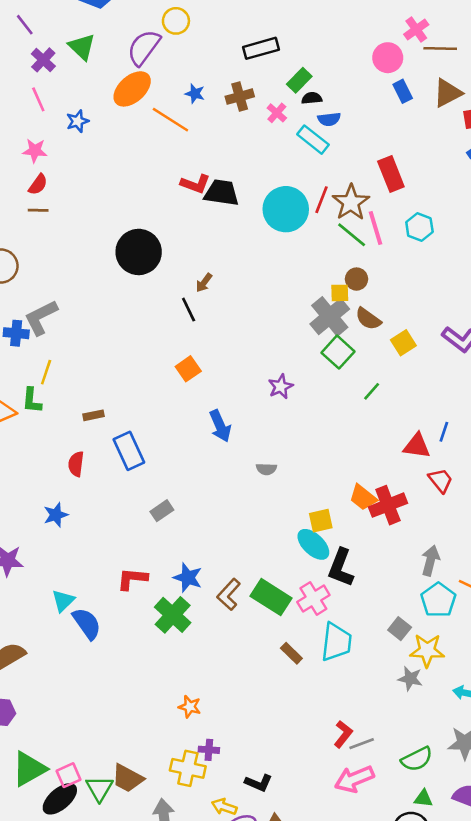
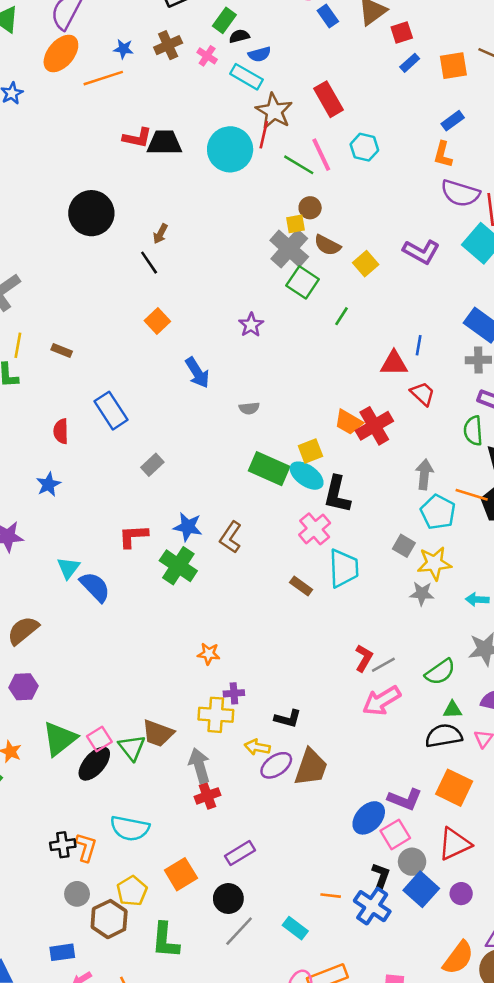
orange line: (170, 120) -> (103, 78), turned -42
brown star: (351, 202) -> (274, 111), moved
brown rectangle: (94, 415) -> (62, 351), moved, turned 42
green rectangle: (271, 597) -> (269, 469), moved

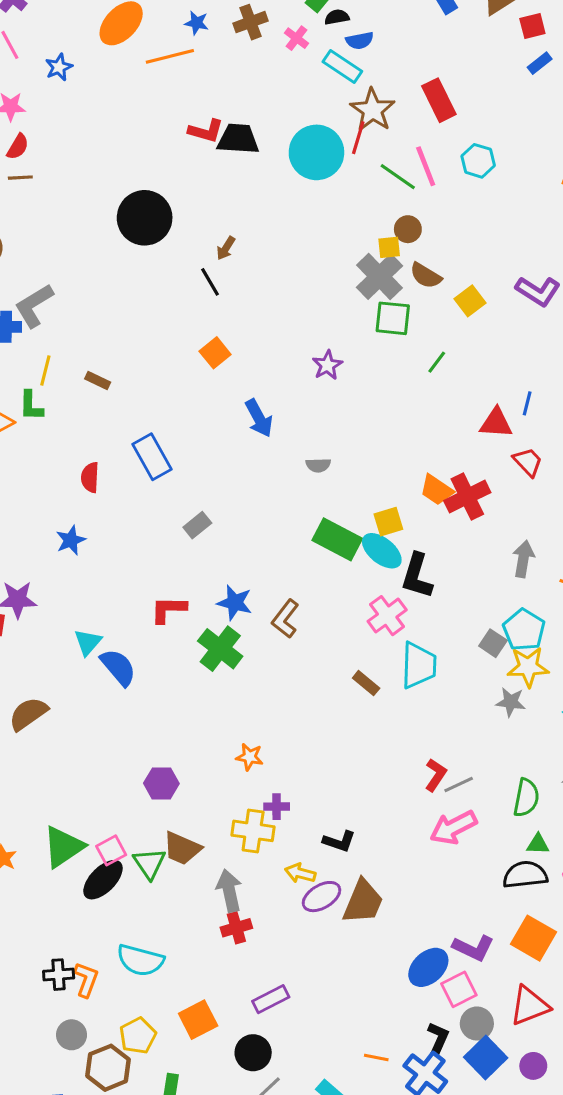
green square: (303, 282) -> (393, 318), turned -32
cyan pentagon: (438, 512) -> (524, 630), moved
green semicircle: (440, 672) -> (526, 798), turned -48
purple hexagon: (24, 687) -> (161, 783), moved

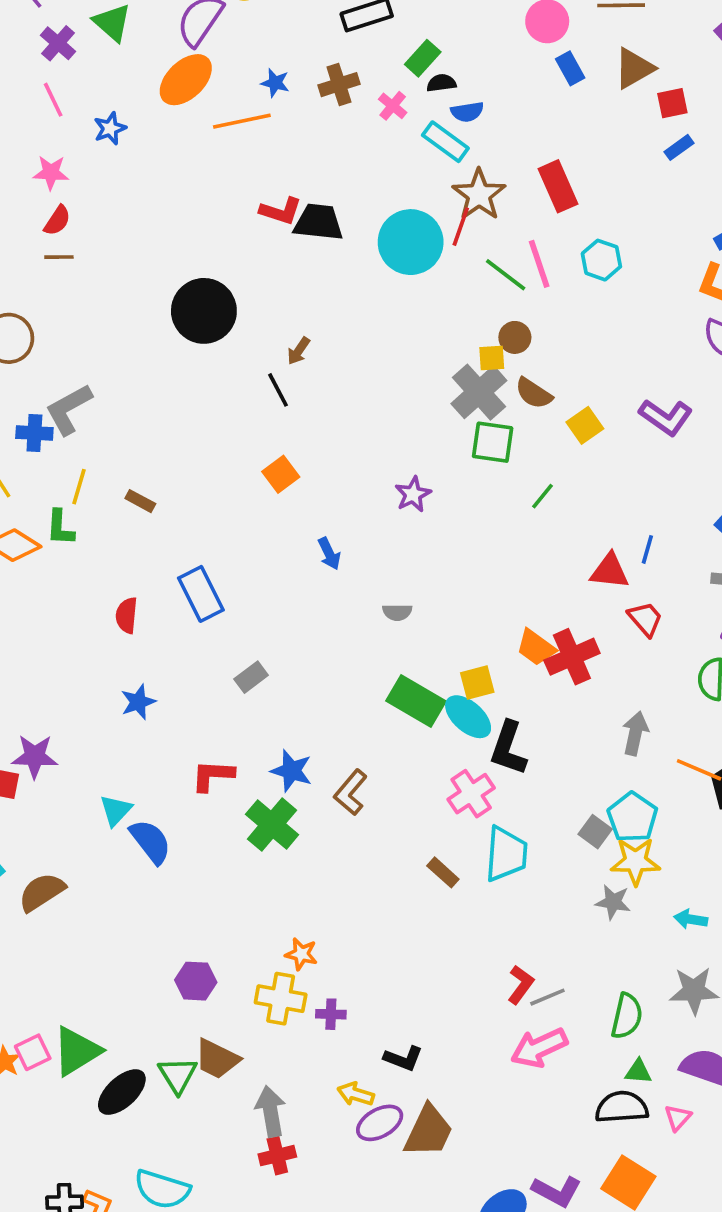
blue arrow: (259, 418) -> (329, 554), size x0.7
blue star: (71, 540) -> (138, 702), moved
yellow cross: (253, 831) -> (281, 999), moved
pink square: (111, 850) -> (33, 1052), moved

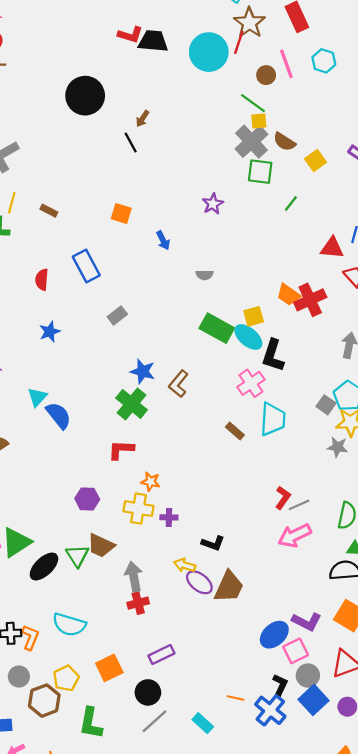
green line: (506, 275) -> (253, 103), moved
brown circle: (515, 337) -> (266, 75), moved
orange square: (281, 474) -> (121, 213), moved, turned -35
red L-shape: (213, 776) -> (121, 450), moved
purple ellipse: (380, 1123) -> (199, 582), turned 68

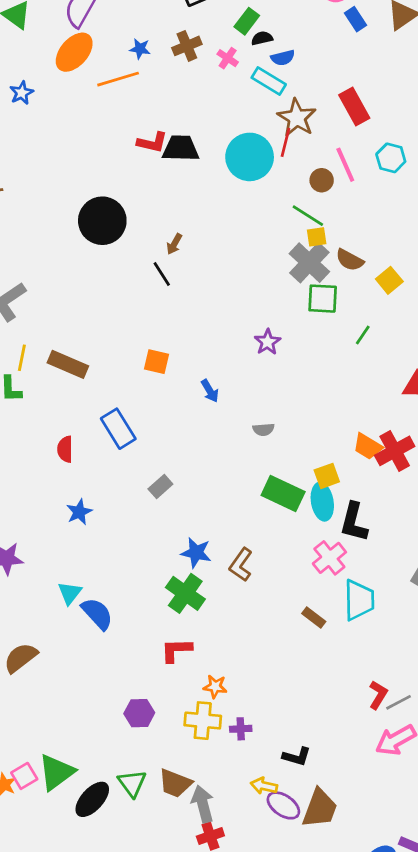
brown rectangle: (49, 211) -> (68, 364), size x1.8
cyan ellipse: (248, 337) -> (322, 502), turned 44
brown trapezoid: (101, 546) -> (175, 783), moved

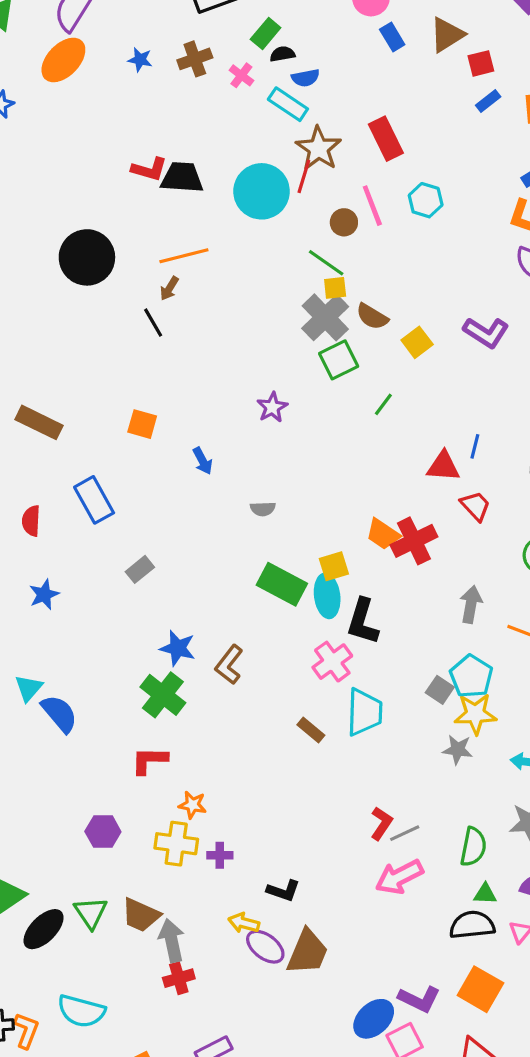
orange line: (118, 79) -> (184, 256), moved
green square: (323, 299) -> (339, 360), turned -32

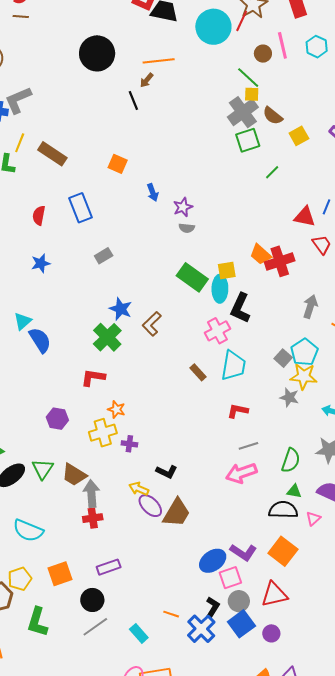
purple star: (272, 407) -> (183, 207), moved
red L-shape: (381, 823) -> (238, 411), moved, turned -120
yellow cross: (176, 844) -> (103, 433), turned -32

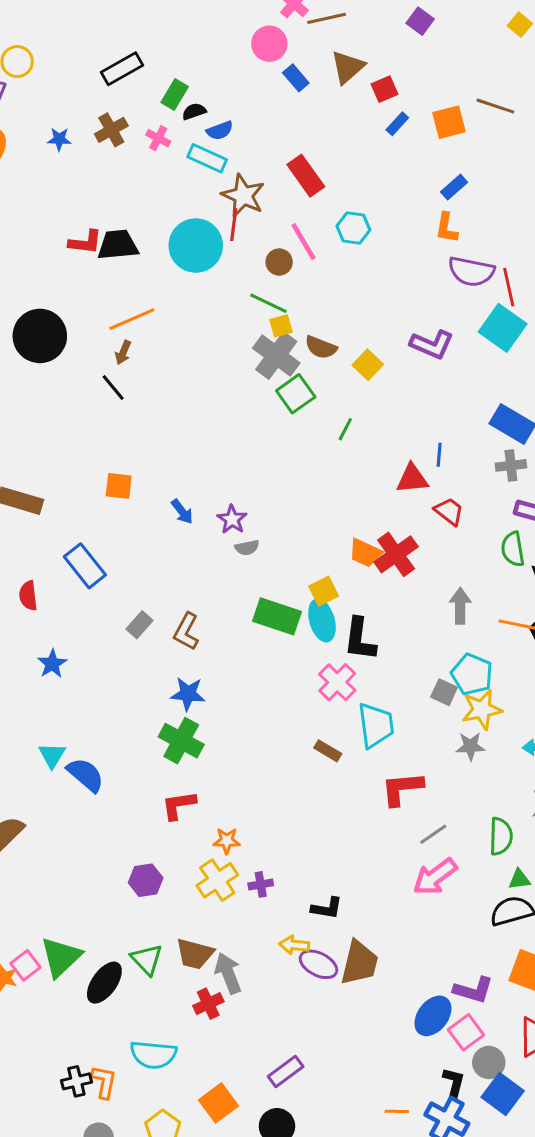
brown L-shape: (152, 324) -> (186, 632), moved
red L-shape: (238, 411) -> (402, 789), size x1.4
red cross: (93, 518) -> (208, 1004), moved

